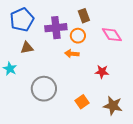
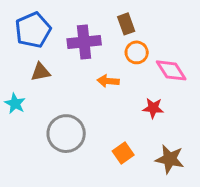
pink diamond: (112, 35) -> (171, 70), moved
orange circle: (78, 36) -> (137, 52), moved

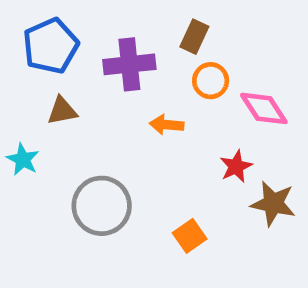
brown rectangle: (126, 24) -> (194, 37), turned 45
red star: (153, 108) -> (236, 166), turned -30
brown star: (170, 159) -> (273, 204), moved

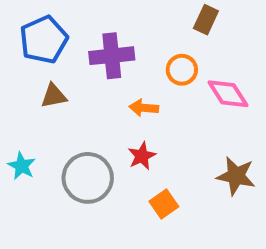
brown rectangle: (194, 37) -> (206, 20), moved
cyan star: (23, 159) -> (22, 166), moved
red star: (236, 166) -> (142, 156), moved

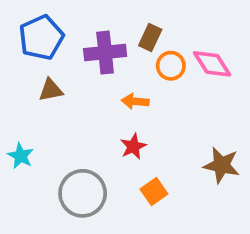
brown rectangle: (206, 20) -> (150, 38), moved
pink diamond: (228, 94) -> (212, 64), moved
gray circle: (88, 178) -> (83, 193), moved

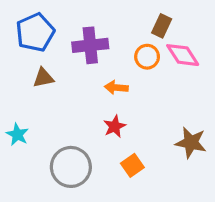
brown rectangle: (150, 38) -> (162, 26), moved

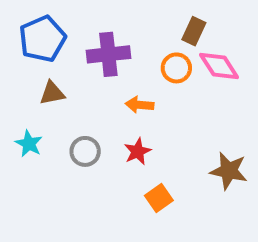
cyan star: (17, 135) -> (29, 144), moved
gray circle: (71, 167) -> (85, 151), moved, size x0.6

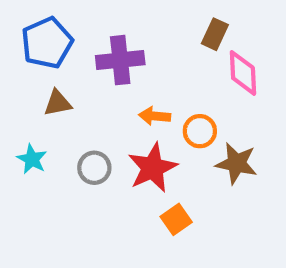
pink diamond: (219, 66) -> (243, 73), turned 30
orange circle: (176, 68) -> (200, 131), moved
red star: (138, 151) -> (152, 168), size x1.6
brown star: (229, 171) -> (236, 163), moved

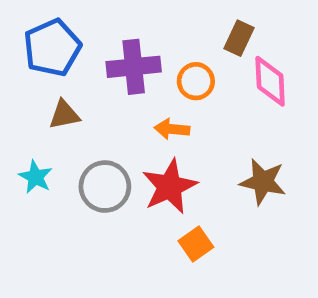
orange circle: (200, 131) -> (196, 81), moved
gray circle: (94, 168) -> (105, 187), size x1.4

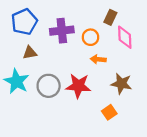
orange arrow: (172, 129) -> (98, 59), moved
cyan star: (35, 177) -> (17, 81), size x1.6
red star: (170, 187) -> (78, 86), turned 30
orange square: (196, 244) -> (109, 112), moved

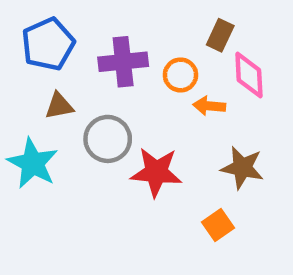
orange arrow: (98, 59) -> (209, 106), moved
gray circle: (49, 86) -> (108, 139), moved

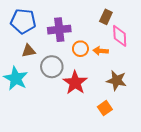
blue pentagon: (48, 44) -> (23, 21), turned 30
orange circle: (180, 75) -> (80, 49), moved
red star: (156, 172) -> (75, 83), turned 30

